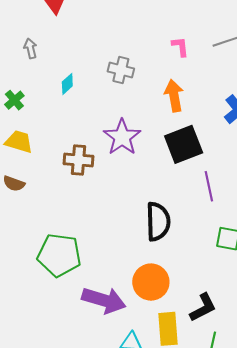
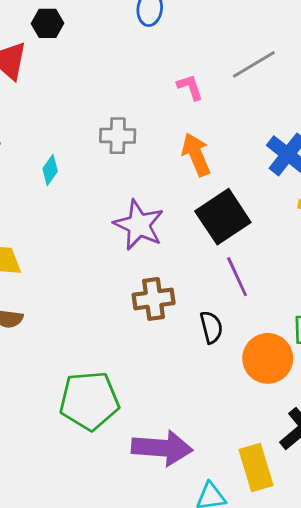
brown cross: (78, 160) -> (154, 299), moved
purple line: (209, 186) -> (237, 277), moved
black semicircle: (158, 222) -> (211, 327), size x0.6
orange circle: (151, 282) -> (268, 358), moved

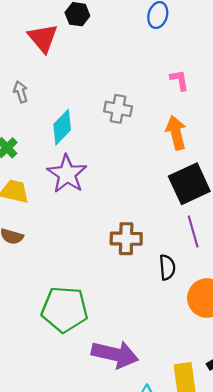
cyan diamond: (50, 170) -> (62, 127), size x1.5
purple star: (139, 225) -> (67, 174), moved

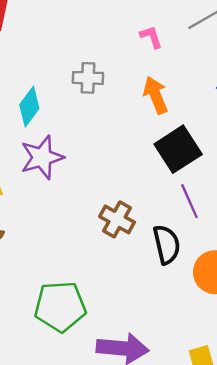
purple star: (67, 174) -> (42, 157), turned 30
brown cross: (126, 239) -> (117, 219), turned 36
black semicircle: (167, 267) -> (167, 245), size x1.4

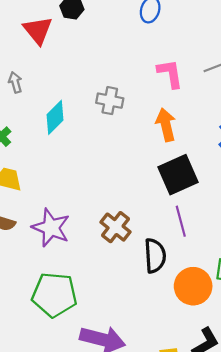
pink L-shape: (151, 37) -> (170, 74), size x1.4
purple star: (42, 157) -> (51, 228), moved, turned 30

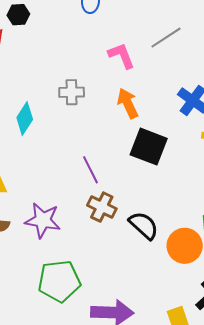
black square: (178, 175) -> (149, 147), turned -33
purple line: (181, 221) -> (90, 170), moved
black semicircle: (155, 256) -> (144, 225), turned -32

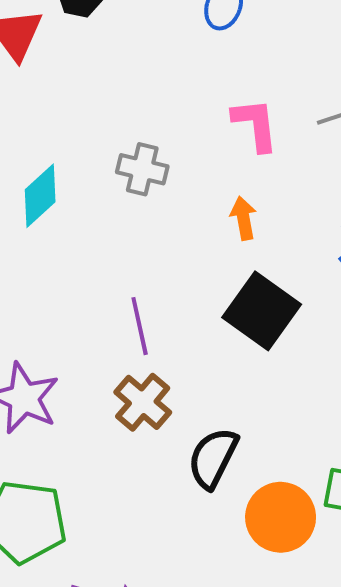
orange arrow: (128, 103) -> (243, 218), size x0.7
black semicircle: (144, 225) -> (213, 458), turned -120

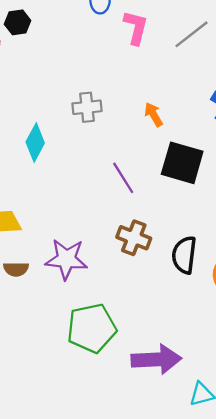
pink L-shape: (255, 125) -> (136, 28), moved, turned 40
purple line: (140, 326) -> (123, 178), moved

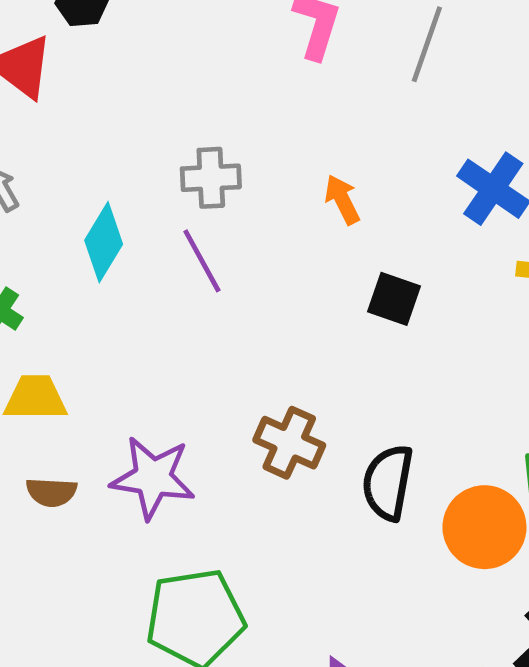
gray line: (192, 34) -> (427, 44), turned -36
black square: (182, 163) -> (394, 299), size x0.6
purple line: (123, 178) -> (202, 261), moved

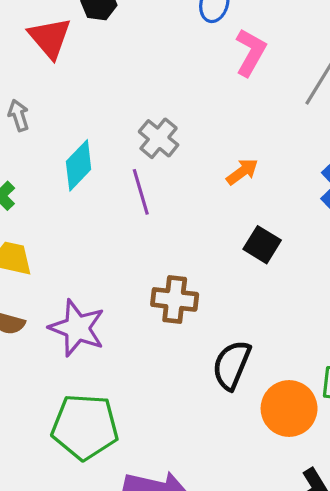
gray cross: (211, 178) -> (159, 138), turned 30
orange arrow: (342, 200) -> (242, 172), turned 68
brown cross: (289, 443) -> (175, 299), moved, turned -30

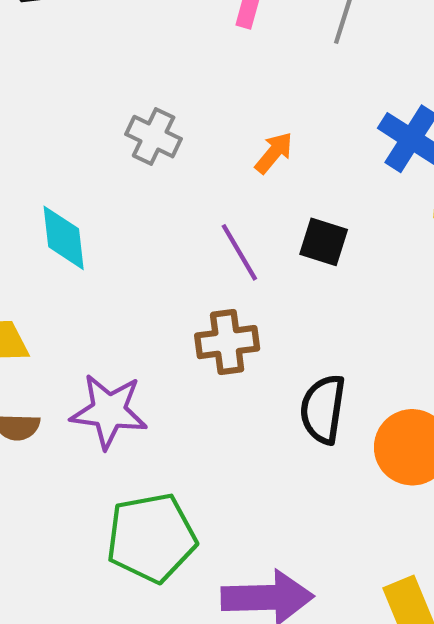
cyan diamond: (79, 165) -> (64, 238), moved, turned -36
purple line: (141, 192) -> (239, 252), moved

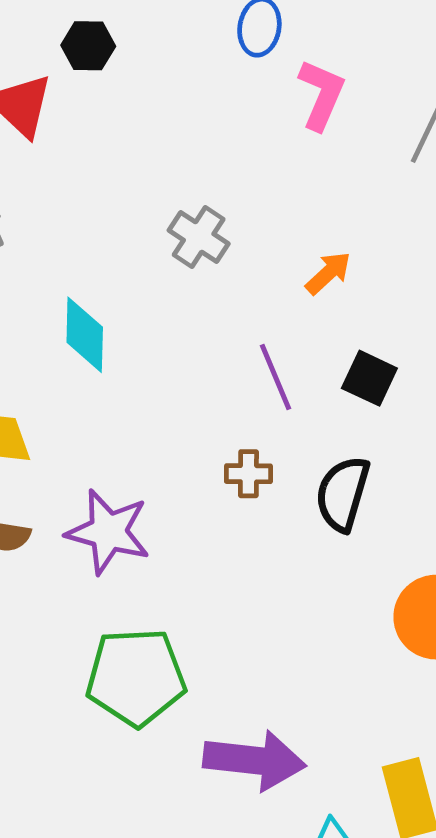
brown cross: (227, 342) -> (248, 474), size x0.7
black semicircle: (323, 409) -> (343, 494), moved

